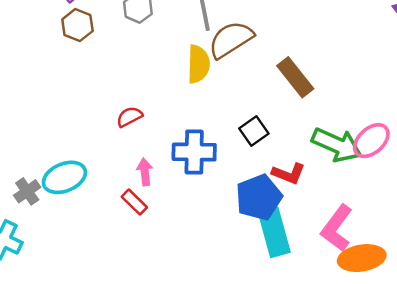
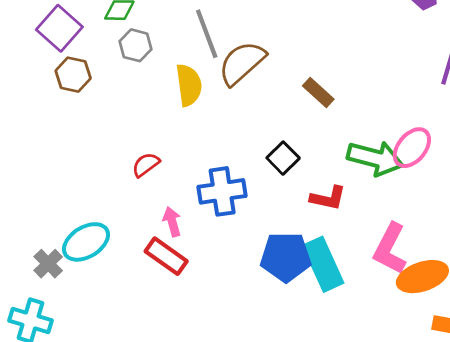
yellow semicircle: (198, 64) -> (189, 85), moved
brown rectangle: (295, 77) -> (318, 92), size x0.7
blue pentagon: (259, 197) -> (286, 257), moved, turned 30
red rectangle: (134, 202) -> (166, 256), size x1.4

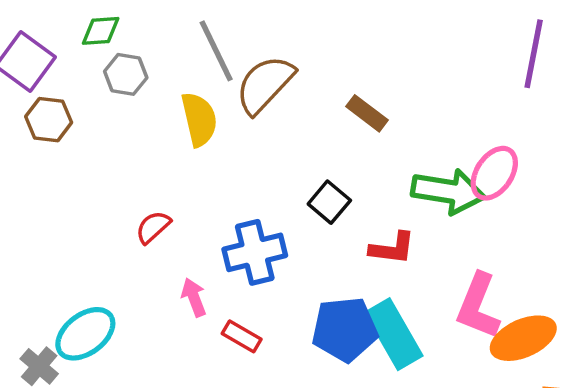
red rectangle: (166, 256) -> (242, 336), moved, size x0.7

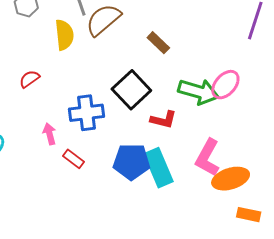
black square: (329, 202) -> (131, 90), size x1.6
red semicircle: (153, 227) -> (29, 79), moved

